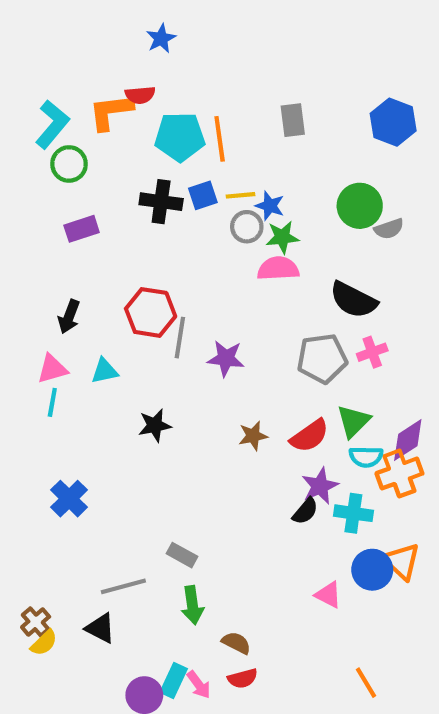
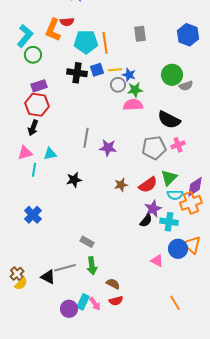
orange L-shape: (111, 112) -> (53, 30), turned -60
red hexagon: (151, 312) -> (37, 105), moved
cyan line: (52, 402) -> (34, 170), moved
gray line: (123, 586) -> (65, 268), moved

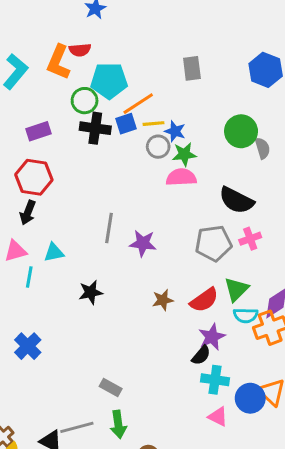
orange line: (105, 43) -> (138, 104), moved, turned 65
green circle: (33, 55) -> (85, 101), moved
purple rectangle: (39, 86) -> (38, 131), moved
gray semicircle: (186, 86) -> (262, 148), turned -88
cyan cross: (169, 222) -> (215, 380), moved

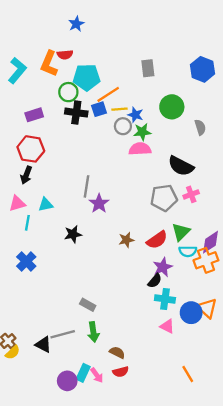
green circle: (241, 131) -> (172, 107), moved
purple star: (143, 243) -> (99, 204), moved, turned 30
blue cross: (28, 346) -> (26, 261), moved

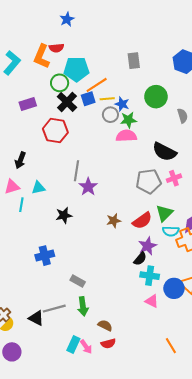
black cross: (76, 113) -> (67, 102), turned 36
red hexagon: (31, 149) -> (55, 131), moved
blue cross: (26, 261) -> (45, 256), moved, turned 30
purple circle: (67, 381) -> (12, 352), moved

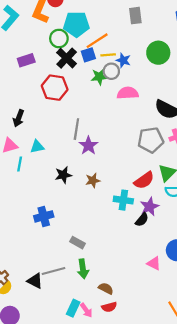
green star: (128, 120) -> (99, 77), moved
brown star: (114, 221) -> (93, 180), moved
cyan cross: (150, 276) -> (123, 200), moved

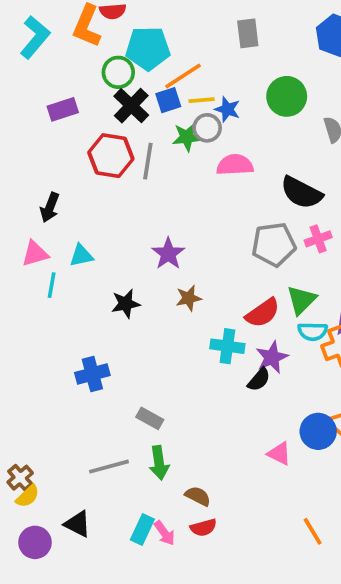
gray line: (76, 129) -> (148, 161), moved
brown star: (93, 180) -> (189, 298), moved
black triangle: (35, 281) -> (78, 524), moved

